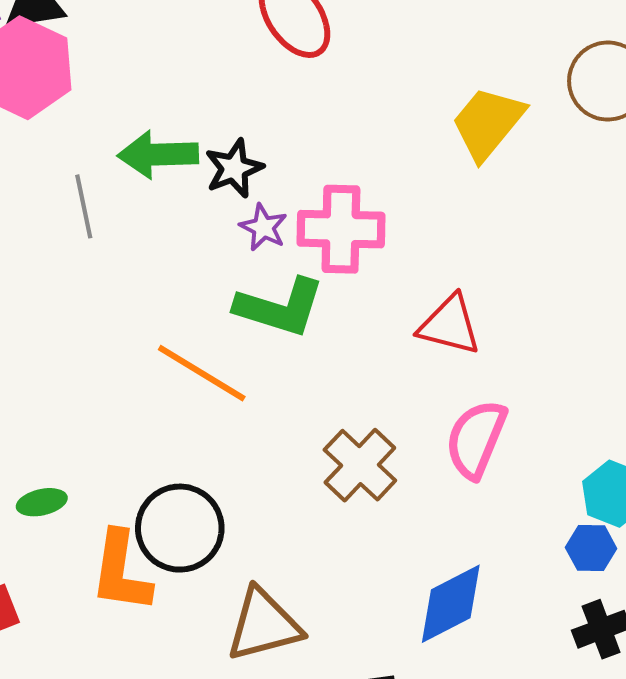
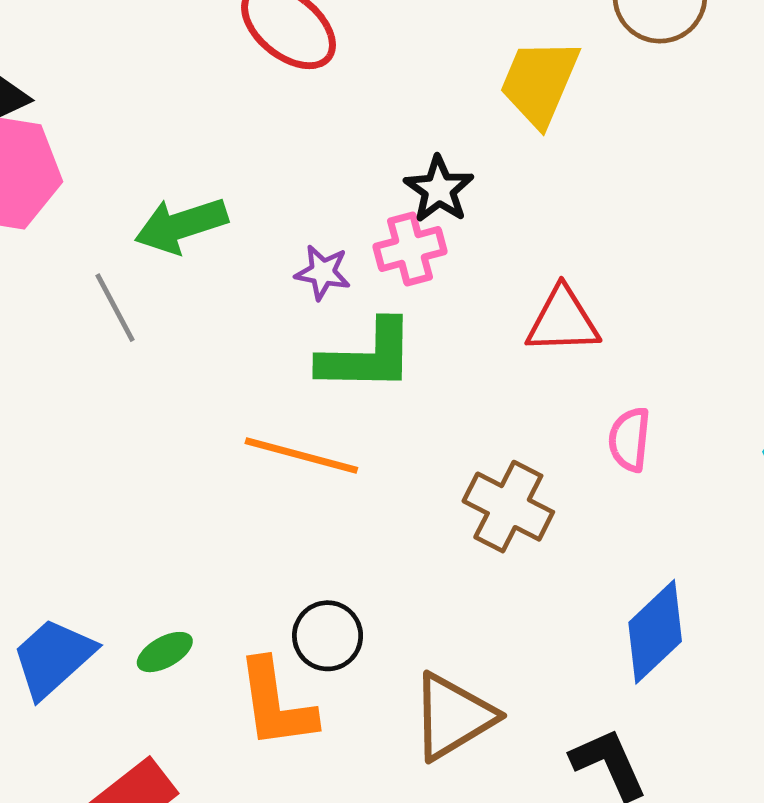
black star: (234, 168) -> (439, 189), moved
pink cross: (341, 229) -> (410, 249), size x0.7
pink semicircle: (476, 439) -> (629, 439), size x0.7
black circle: (180, 528) -> (328, 636), size x0.7

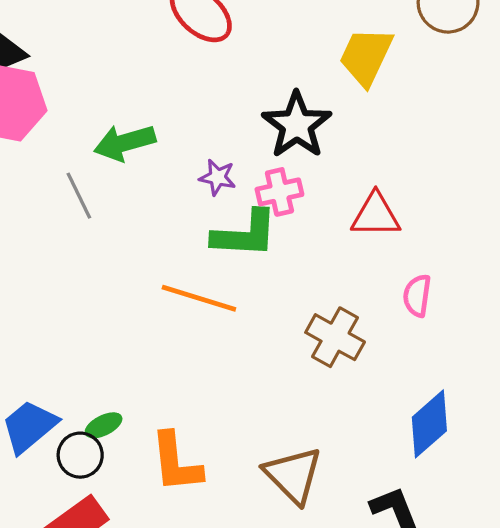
black star: (439, 189) -> (297, 125), size x1.5
pink cross: (410, 249) -> (279, 192), moved
black circle: (328, 636) -> (80, 455), moved
brown triangle: (453, 717) -> (293, 475), turned -46

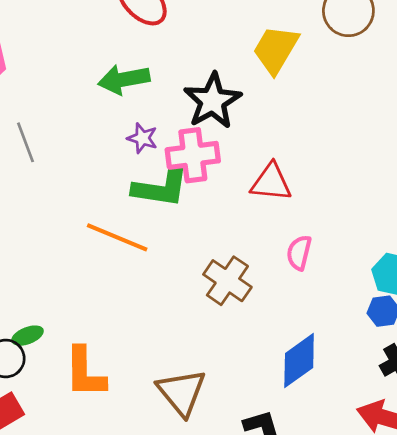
green arrow: (125, 143) -> (124, 79), moved
pink cross: (279, 192) -> (193, 155), size x1.4

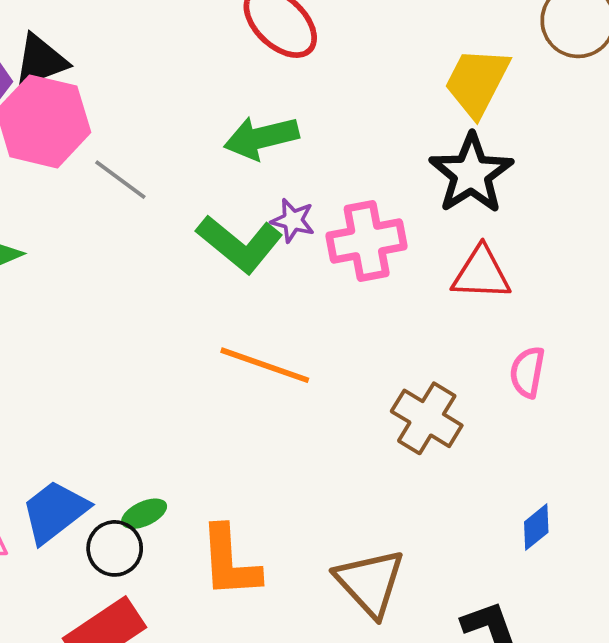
black star: (213, 101) -> (471, 174), moved
gray line: (25, 142) -> (120, 180), moved, turned -30
green L-shape: (161, 188) -> (240, 244), moved, turned 34
blue diamond: (299, 361) -> (536, 527), size x0.6

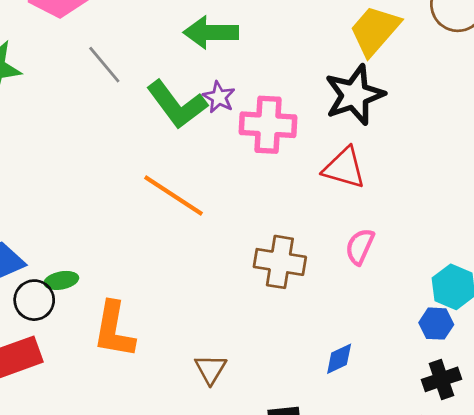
gray line: (120, 180) -> (104, 65), moved
brown cross: (427, 418) -> (280, 262), turned -36
brown triangle: (370, 583) -> (211, 369), size x0.6

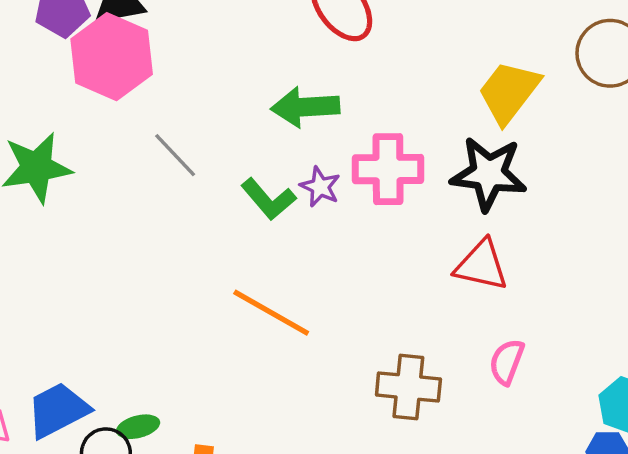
black star: (355, 95) -> (489, 174), turned 30
green L-shape: (177, 104) -> (268, 199), size x0.7
pink cross: (268, 125) -> (388, 169), moved

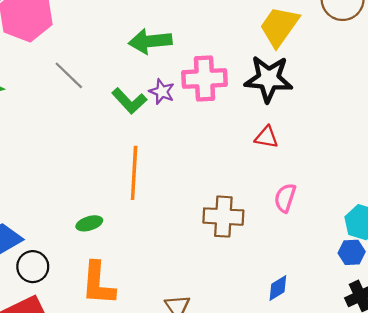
red triangle: (481, 265) -> (266, 137), size x0.7
orange line: (271, 313) -> (134, 173), turned 66
green ellipse: (138, 427) -> (89, 223), moved

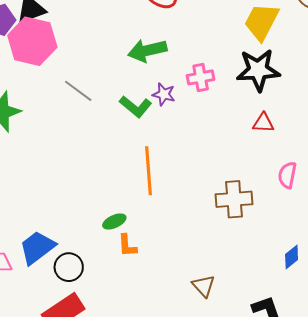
pink cross: (205, 79) -> (201, 77), size x0.7
orange L-shape: (98, 284) -> (127, 246), moved, size x0.6

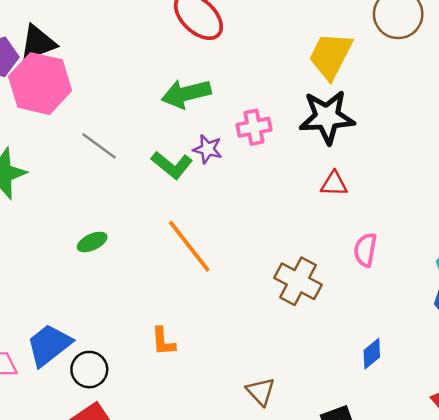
orange line: (149, 171) -> (189, 246), turned -33
brown cross: (234, 199) -> (298, 281), turned 33
green ellipse: (114, 221) -> (92, 242), moved

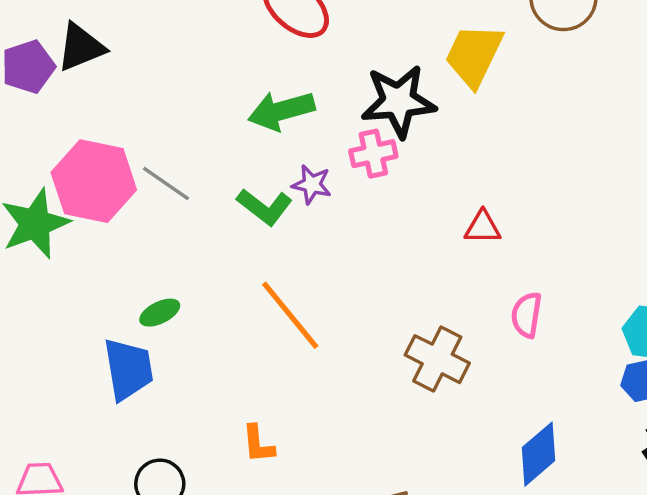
pink hexagon: (40, 84) -> (94, 181), moved
black star: (327, 117) -> (398, 101), moved
blue trapezoid: (49, 345) -> (128, 369), moved, turned 120
blue diamond: (372, 354) -> (539, 454), size x1.5

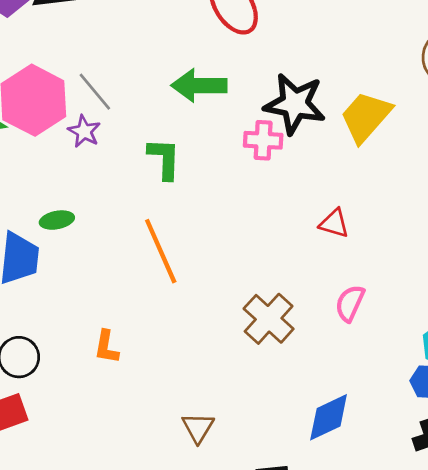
yellow trapezoid: (474, 55) -> (366, 117), moved
gray line: (166, 183) -> (95, 92), moved
purple star: (312, 184) -> (84, 131), moved
green L-shape: (265, 207) -> (164, 159), turned -141

